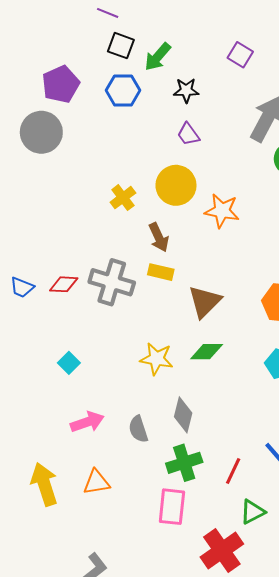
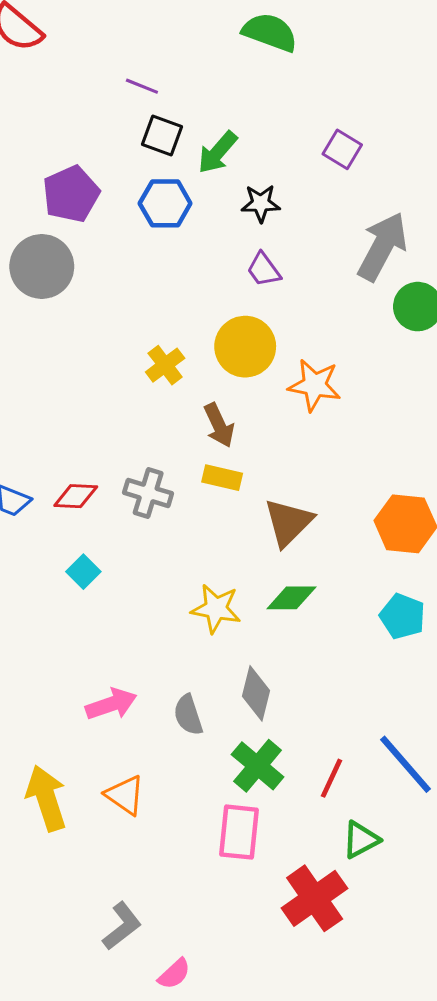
gray cross: (112, 282) -> (148, 493), size x0.7
cyan square: (69, 363) -> (83, 572), moved
green cross: (184, 463) -> (258, 766), turned -32
orange triangle: (96, 482) -> (125, 795), turned 44

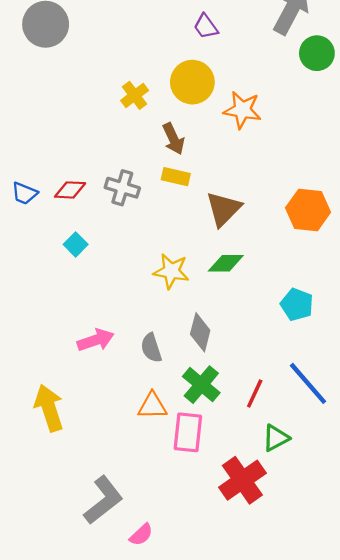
cyan pentagon: (402, 616) -> (297, 304), moved
orange triangle: (125, 795) -> (152, 406), moved, turned -36
gray L-shape: (122, 926) -> (103, 500), size x1.4

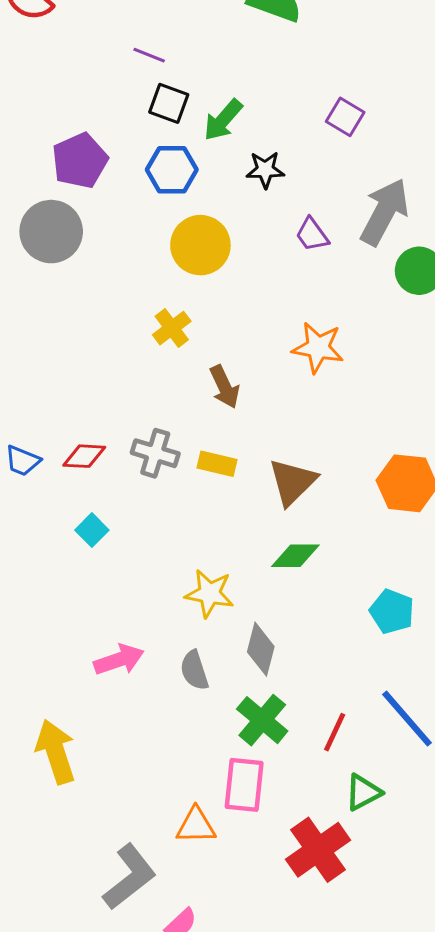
purple trapezoid: (206, 26) -> (312, 235), moved
yellow circle: (192, 82) -> (200, 245), moved
yellow rectangle: (176, 177) -> (217, 464), moved
yellow star: (171, 271) -> (209, 593), moved
orange triangle: (152, 406) -> (196, 826), moved

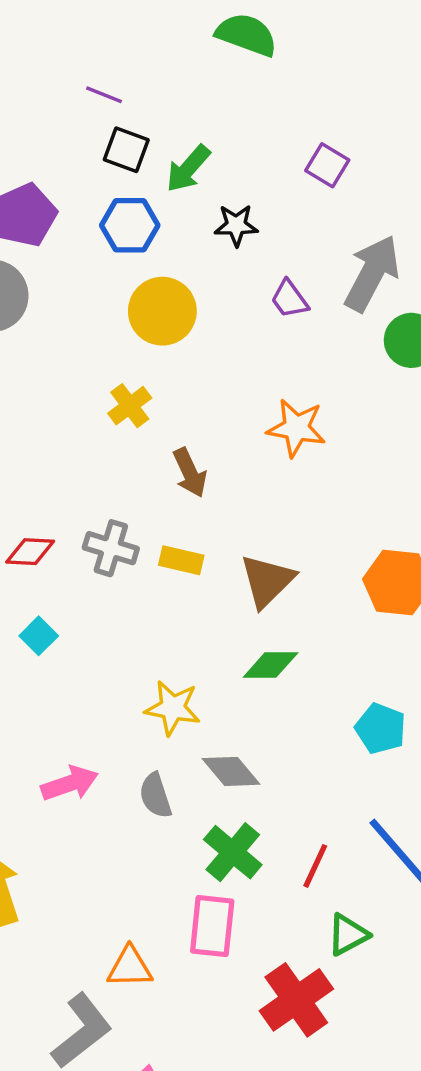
gray diamond: (261, 649) -> (231, 771), turned -54
orange triangle: (196, 826) -> (130, 967), moved

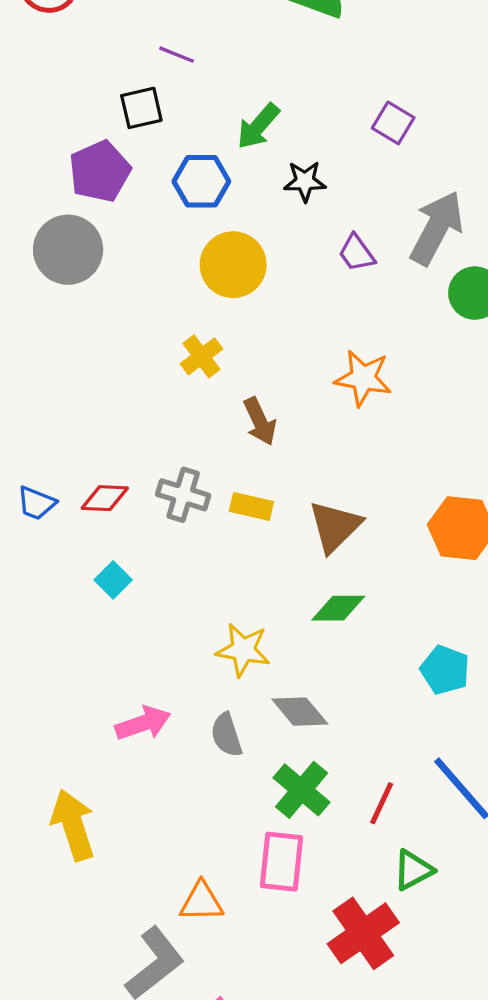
black square: (126, 150) -> (141, 108), moved, turned -33

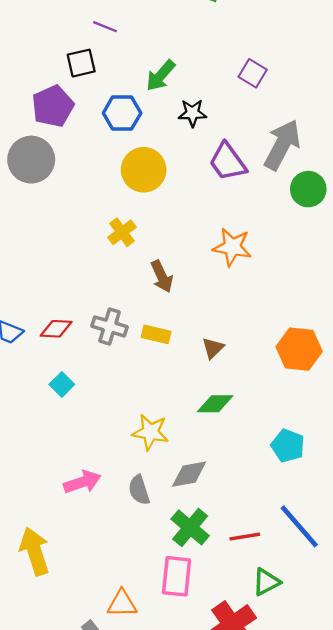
purple trapezoid: (357, 253) -> (228, 162), size x1.5
brown triangle: (335, 526) -> (213, 348), size x0.6
gray diamond: (300, 712) -> (189, 474), turned -60
red line: (382, 803) -> (245, 537), turned 56

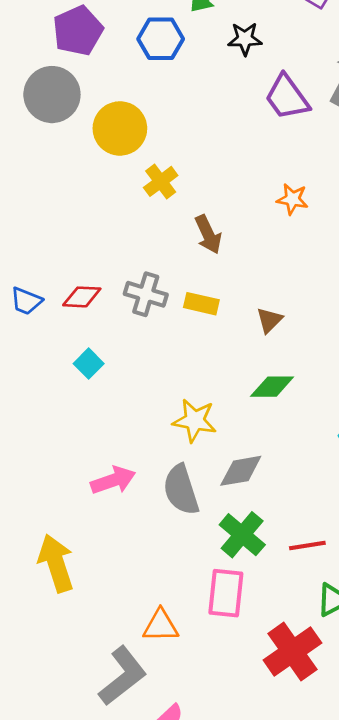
yellow circle: (144, 170) -> (120, 128), moved
orange star: (232, 247) -> (292, 199), size x0.7
gray semicircle: (139, 490) -> (181, 490), size x1.4

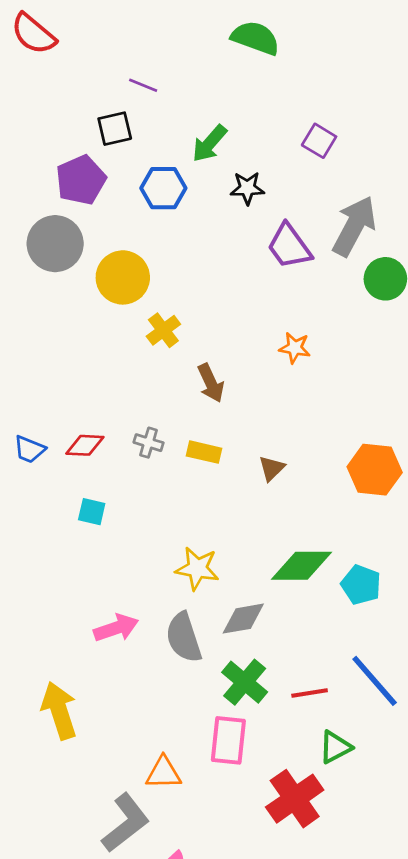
gray cross: (146, 294) -> (149, 443), size x0.7
cyan square: (89, 364) -> (92, 512), turned -32
green diamond: (272, 387) -> (301, 566), moved, size x1.4

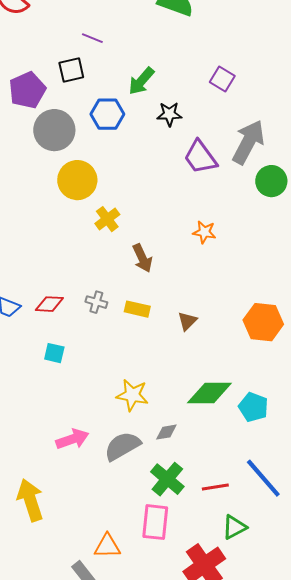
purple pentagon: (81, 180) -> (27, 90), moved
gray circle: (55, 244) -> (54, 130), moved
gray diamond: (243, 619) -> (166, 432), size x0.7
gray semicircle: (184, 637) -> (122, 446), turned 78

